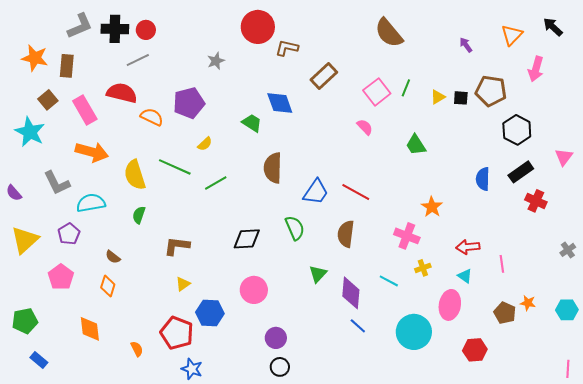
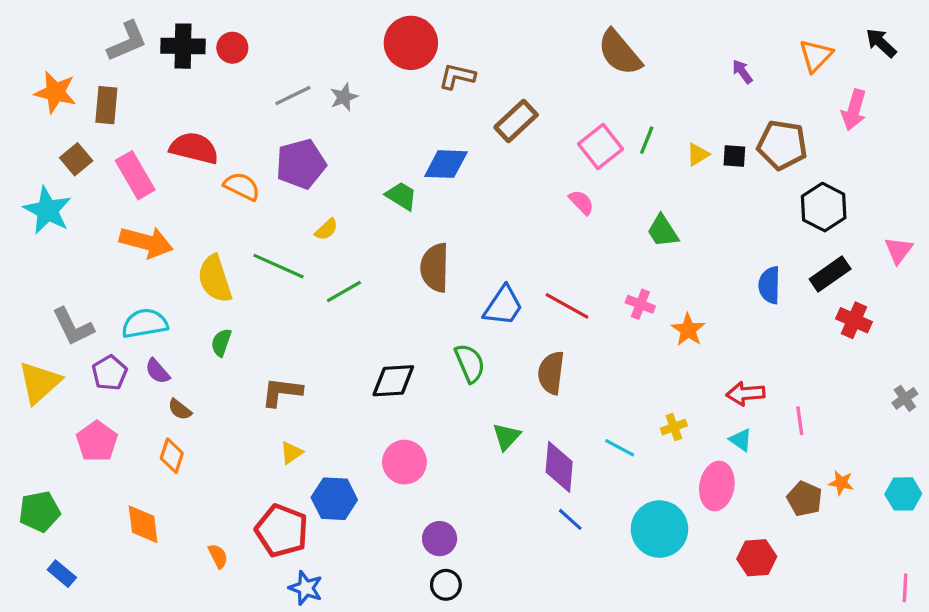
gray line: (138, 60) -> (293, 96), moved
blue diamond: (280, 103) -> (446, 164), turned -68
gray L-shape: (57, 183) -> (73, 327), moved
purple semicircle: (14, 193) -> (157, 371), moved
pink cross: (407, 236) -> (640, 304), moved, size x0.7

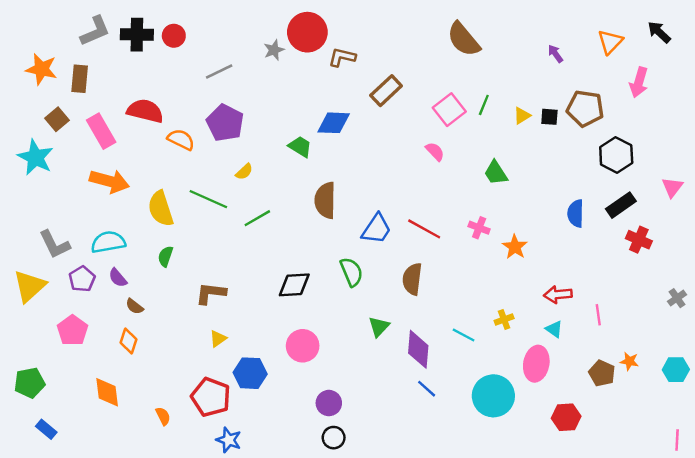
gray star: (344, 97) -> (274, 50), moved
purple pentagon: (301, 164) -> (225, 123), turned -30

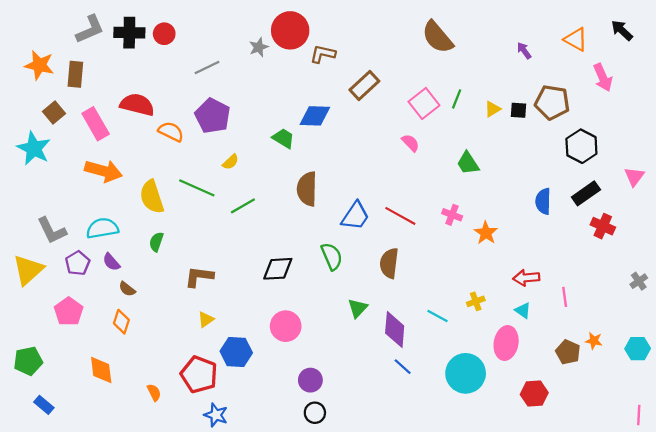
orange triangle: (610, 42) -> (576, 39), turned -45
pink arrow: (639, 82) -> (603, 78), turned -40

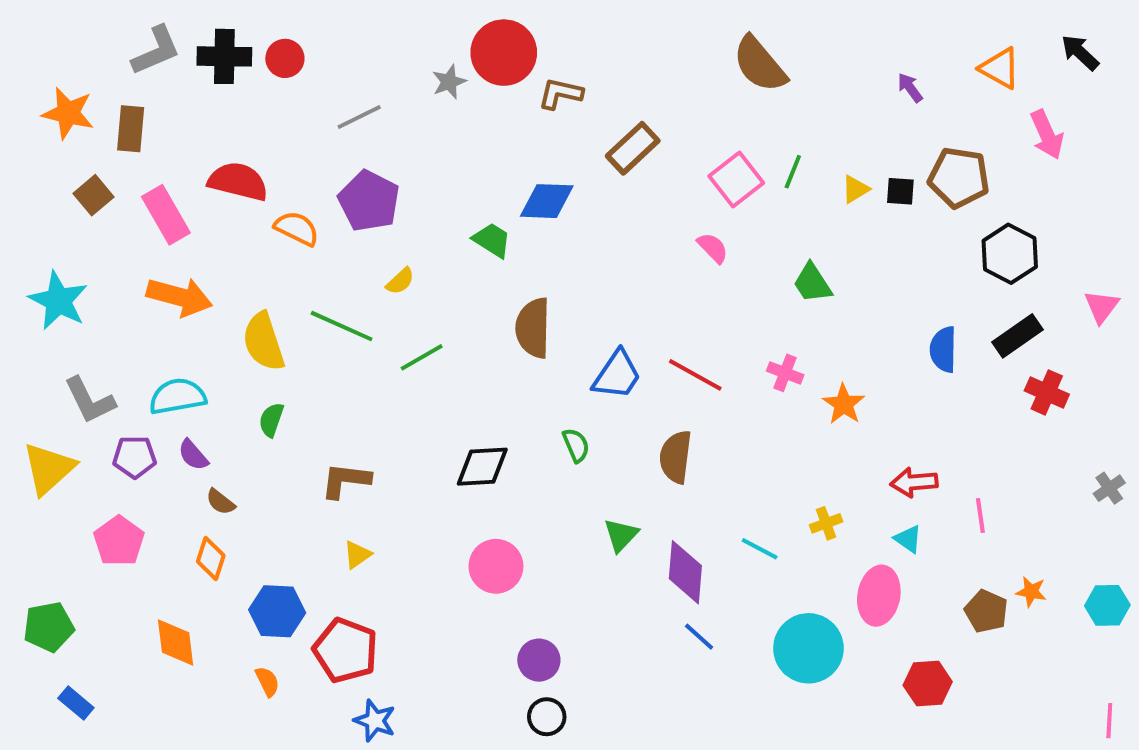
cyan star: (34, 148) -> (58, 301), moved
green semicircle: (332, 256) -> (576, 445), size x0.7
purple pentagon: (78, 263) -> (135, 457), turned 30
blue hexagon: (236, 352) -> (277, 611), moved

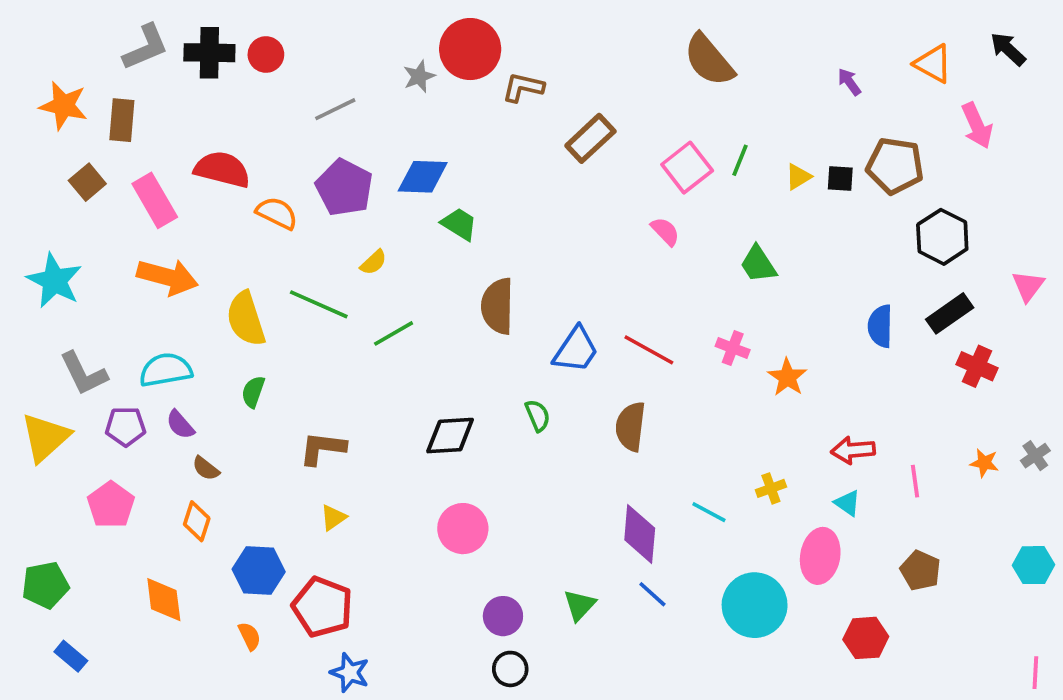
blue diamond: (547, 201) -> (423, 177), moved
green triangle: (621, 535) -> (580, 605), moved
orange star: (1031, 592) -> (984, 463), moved

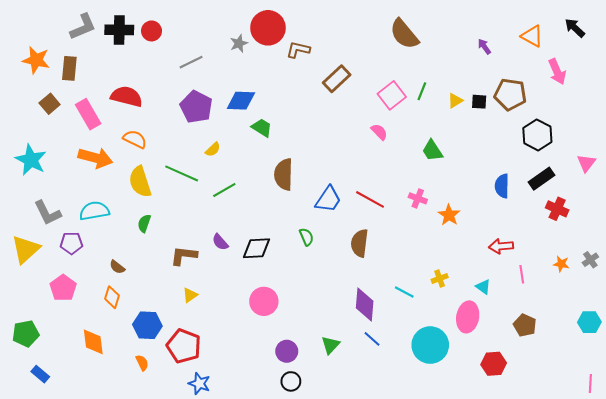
orange semicircle: (277, 213) -> (135, 139), moved
purple semicircle: (180, 425) -> (220, 242), moved
red arrow: (853, 450) -> (501, 246), moved

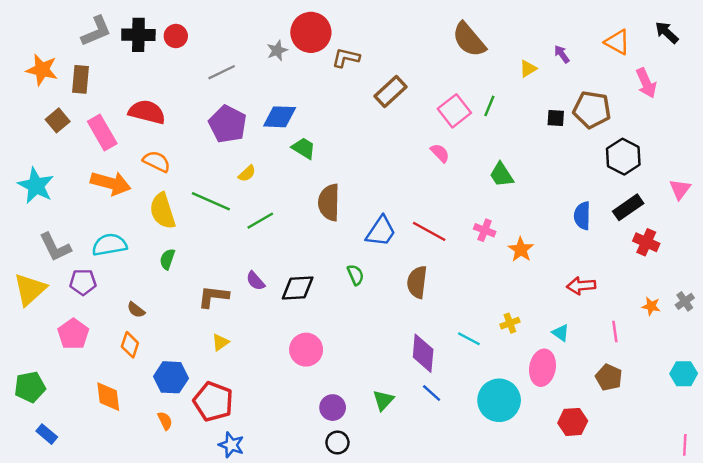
yellow triangle: (455, 101) -> (528, 69), moved
pink line: (522, 274) -> (615, 332), moved

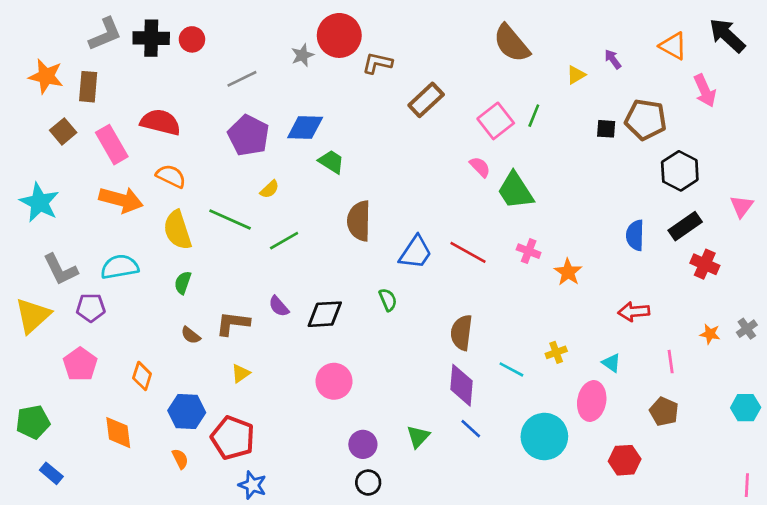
black arrow: (667, 32) -> (727, 35), size x1.4
green trapezoid: (501, 175) -> (515, 191), moved, size x1.4
brown semicircle: (417, 282) -> (462, 333), moved
brown semicircle: (136, 310) -> (191, 335), moved

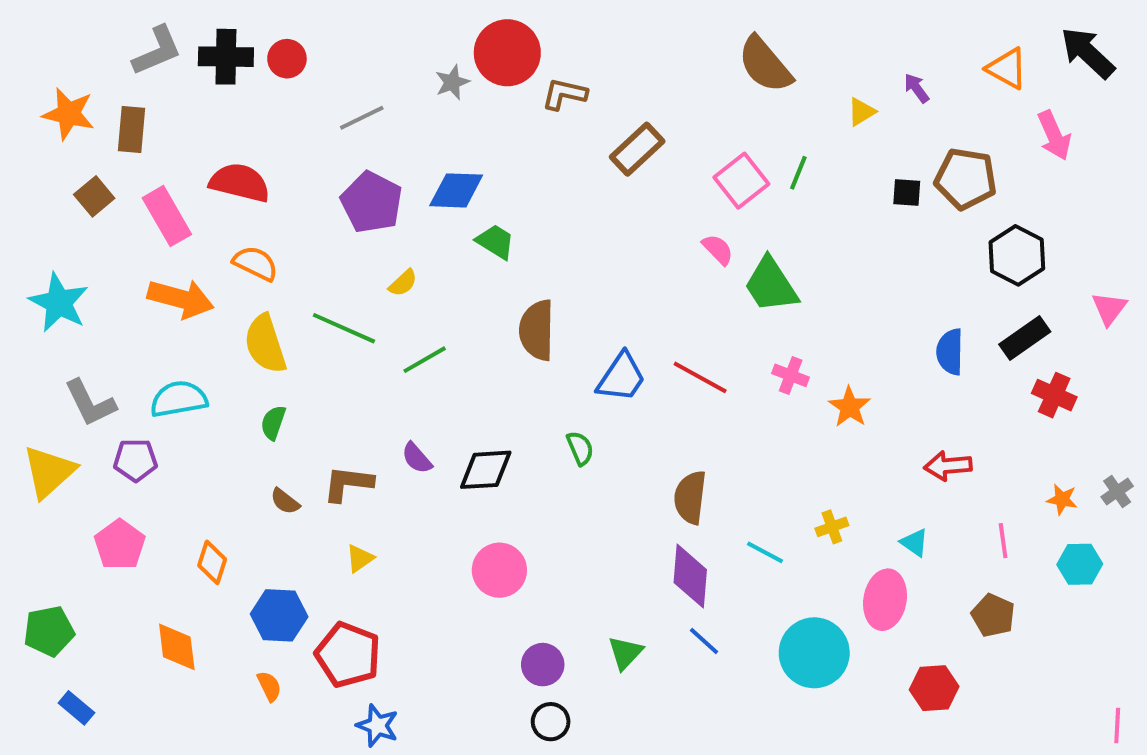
cyan hexagon: (746, 408) -> (1080, 564), moved

